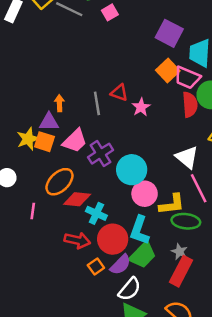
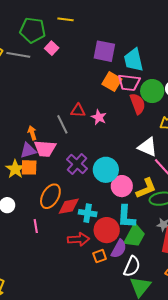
pink trapezoid: (75, 141) -> (45, 149), moved, turned 65
orange square: (96, 266) -> (100, 256), turned 32

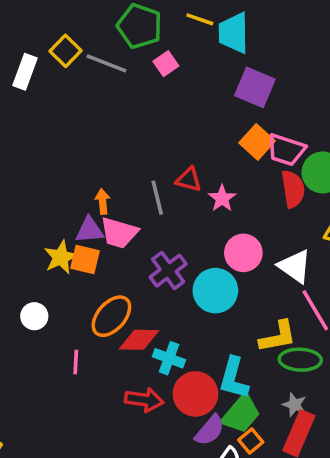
cyan trapezoid: (134, 60) -> (234, 33), moved
pink circle: (122, 186) -> (243, 253), moved
orange square: (100, 256) -> (251, 441), moved, turned -32

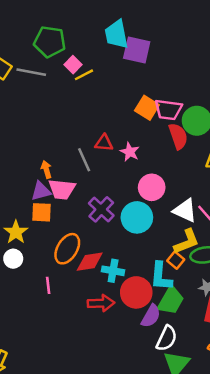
yellow line: (200, 19) -> (84, 75), moved, turned -36
purple square: (255, 87) -> (137, 50), moved
yellow star: (61, 257) -> (16, 232), moved
white triangle: (295, 266) -> (185, 211), moved
orange square: (251, 441) -> (176, 260), moved

